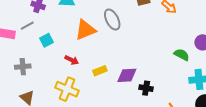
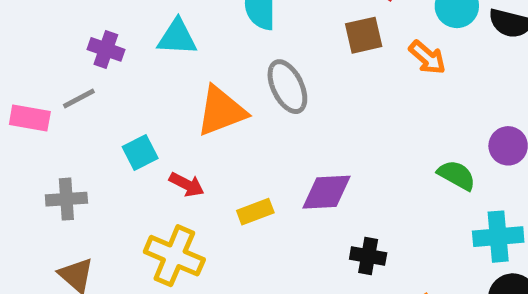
cyan square: (46, 40) -> (140, 153), moved
purple diamond: (127, 75) -> (326, 192), moved

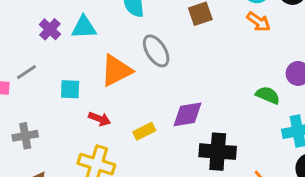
purple cross: (106, 49) -> (50, 29), moved, turned 30
orange arrow: (427, 57) -> (259, 22), moved
cyan square: (140, 153) -> (70, 89), moved, turned 35
black cross: (368, 256) -> (218, 152), size x1.6

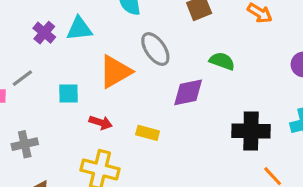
green semicircle: (268, 95) -> (222, 61), moved
purple diamond: (187, 114) -> (188, 92), moved
yellow rectangle: (144, 131) -> (148, 133), turned 45
black cross: (218, 152) -> (251, 131), moved

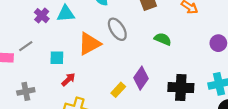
purple diamond: (188, 92) -> (141, 78), moved, turned -45
red arrow: (101, 122) -> (68, 79), moved, turned -64
yellow rectangle: (148, 133) -> (118, 90), moved, turned -64

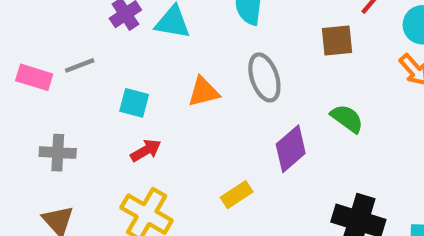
orange triangle: (89, 44) -> (203, 92), size x0.7
purple diamond: (141, 78) -> (291, 149), moved

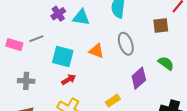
orange triangle: (203, 92) -> (96, 51), turned 35
cyan square: (134, 103) -> (63, 57), size x1.5

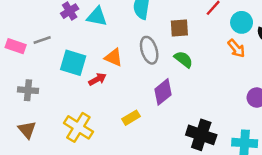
brown square: (161, 26) -> (179, 28), moved
green semicircle: (166, 63) -> (183, 59), moved
red arrow: (69, 80) -> (97, 79), moved

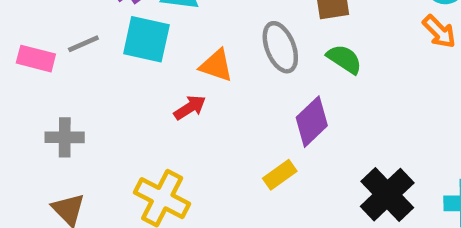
cyan square: (73, 63) -> (146, 39), moved
yellow rectangle: (131, 118) -> (280, 175), moved
black cross: (201, 135) -> (387, 195), turned 32

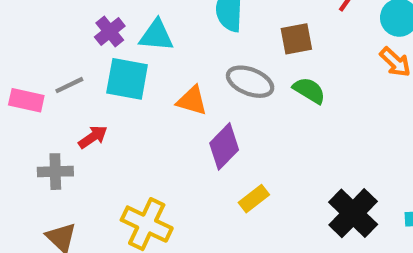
gray ellipse: (280, 47) -> (250, 82), turned -45
red arrow: (190, 108) -> (93, 137), moved
purple diamond: (312, 122) -> (224, 146), moved

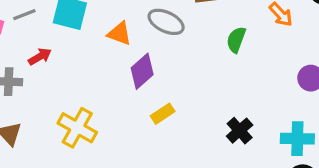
green semicircle: (309, 90) -> (236, 40), moved, turned -105
black cross: (353, 213) -> (240, 131), size x0.7

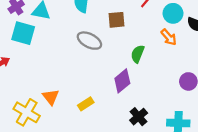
orange triangle: (120, 34) -> (51, 97), moved, turned 30
purple diamond: (142, 71) -> (122, 81), moved

